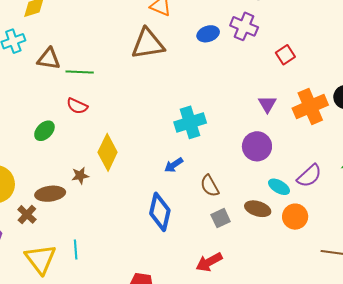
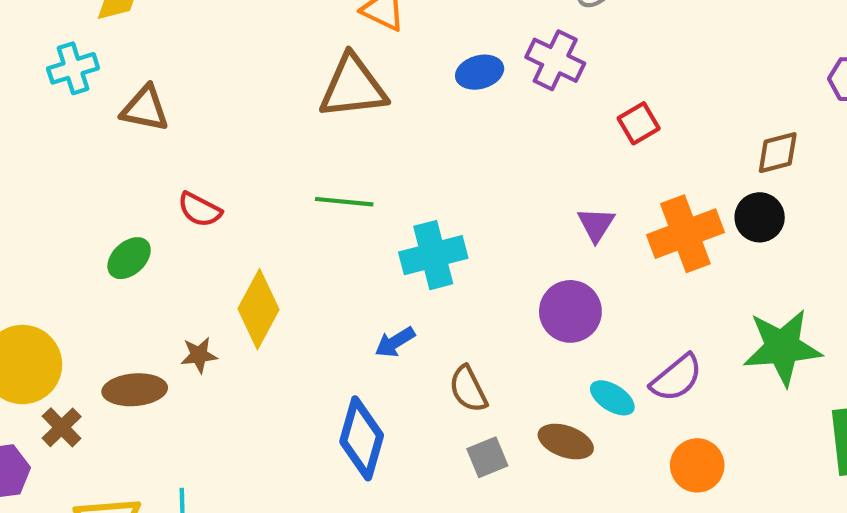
green line: (80, 72) -> (344, 202), moved
brown cross: (27, 214) -> (62, 427), moved
orange circle: (295, 217) -> (697, 465), moved

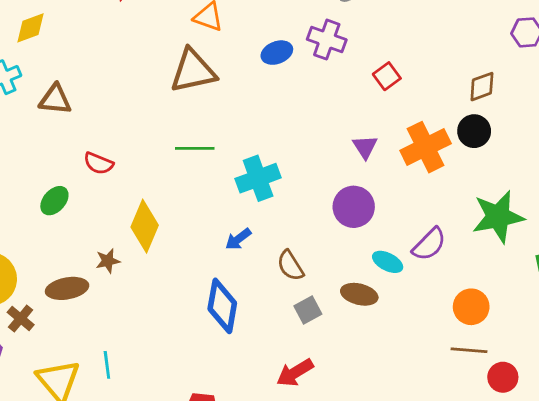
orange circle: (697, 465) -> (471, 307), moved

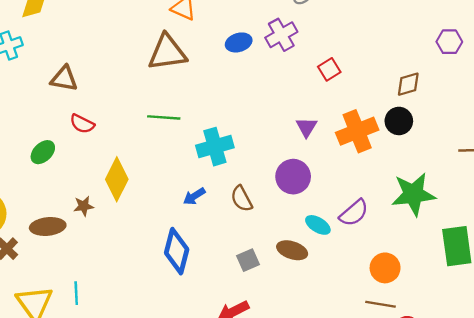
purple cross: (327, 40) -> (281, 35), turned 36
brown triangle: (55, 99) -> (64, 79), moved
brown semicircle: (290, 266) -> (242, 199), moved

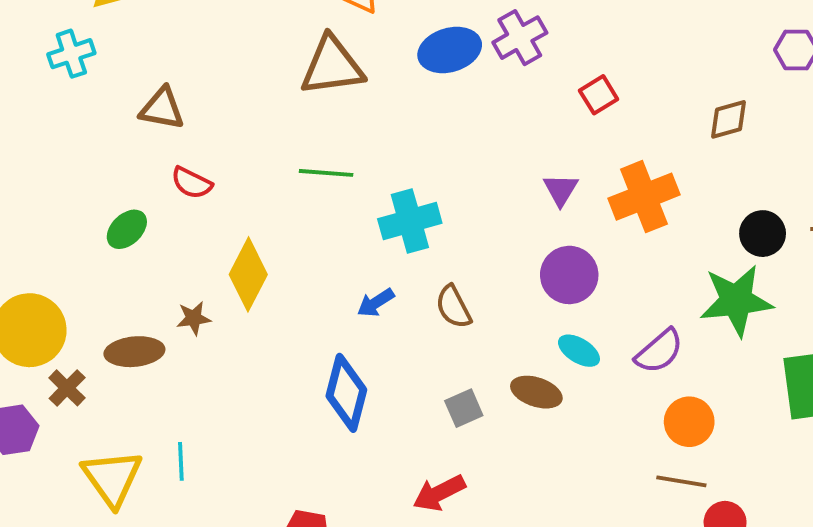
blue ellipse: (239, 42) -> (450, 50), size x1.4
black circle: (399, 121) -> (763, 234), moved
purple circle: (293, 177) -> (569, 275), moved
purple semicircle: (354, 213) -> (659, 351), moved

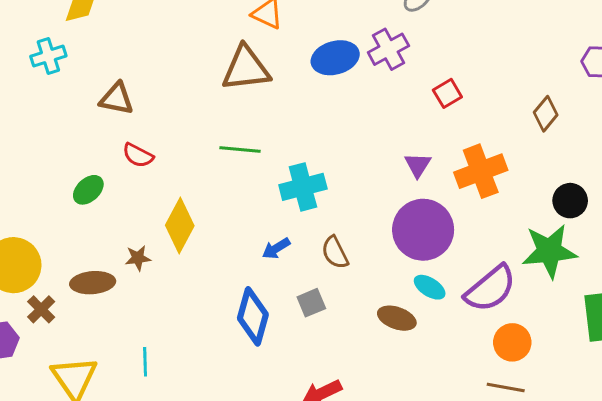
brown diamond: (728, 119) -> (546, 114), turned -36
purple circle: (569, 275) -> (423, 230), size x1.4
purple semicircle: (659, 351) -> (490, 289), size x1.4
gray square: (464, 408) -> (311, 303), moved
cyan line: (181, 461) -> (145, 362), moved

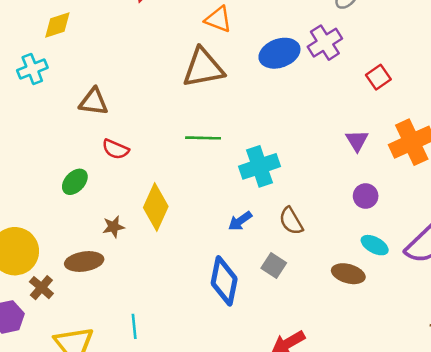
purple circle: (423, 230) -> (366, 196), size x0.5
brown star: (138, 258) -> (114, 227), moved
gray square: (311, 303) -> (274, 266), turned -30

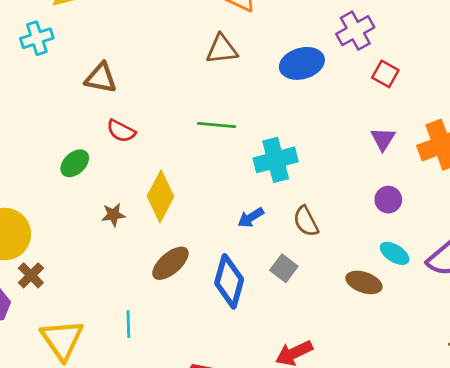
blue ellipse: (279, 53) -> (302, 63), moved
brown triangle: (203, 68) -> (222, 49), size x0.7
red square: (378, 77) -> (385, 74), moved, turned -30
brown ellipse: (84, 262) -> (170, 263), moved, turned -36

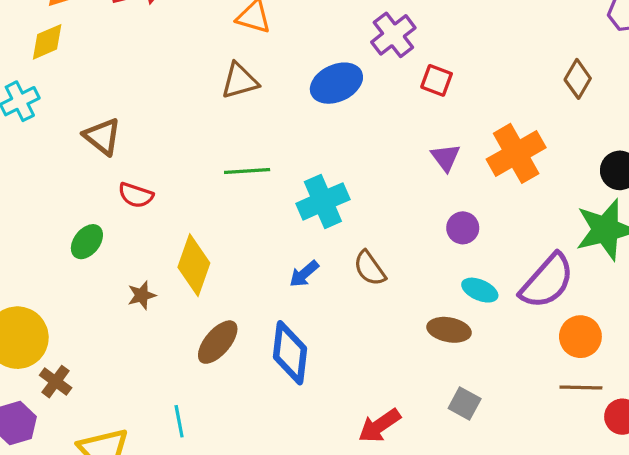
brown triangle: (101, 78) -> (102, 136), turned 36
gray square: (284, 268) -> (465, 403), moved

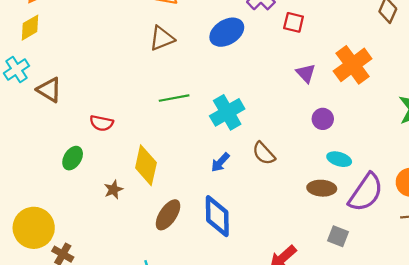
brown triangle: (102, 136) -> (49, 90), moved
purple semicircle: (547, 281) -> (366, 192), moved

